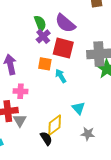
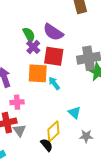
orange square: (45, 64) -> (38, 73), size x1.5

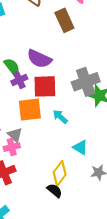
purple cross: (33, 47) -> (19, 80), turned 32
cyan arrow: (54, 83) -> (60, 117), moved
gray triangle: (19, 130) -> (15, 135), moved

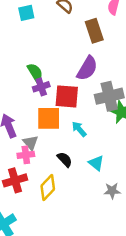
purple semicircle: (39, 59) -> (87, 68), moved, turned -90
yellow diamond: (60, 173) -> (48, 187), moved
black semicircle: (55, 191) -> (65, 159), moved

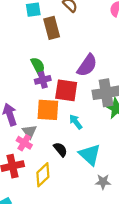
brown rectangle: (94, 31) -> (52, 28), moved
pink cross: (26, 155) -> (24, 143), turned 35
cyan triangle: (96, 163) -> (90, 155), size x1.5

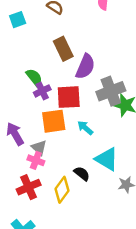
brown rectangle: (52, 28) -> (63, 49), moved
black semicircle: (60, 149) -> (82, 174), moved

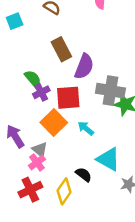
gray cross: (111, 91) -> (110, 91), turned 32
orange square: (54, 121) -> (54, 122), turned -35
pink cross: (36, 160) -> (37, 162), turned 35

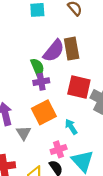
purple semicircle: (84, 67) -> (54, 51), moved
red square: (68, 98) -> (79, 87), moved
pink cross: (37, 162) -> (59, 149), moved

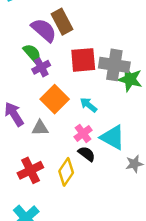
purple semicircle: (54, 51) -> (44, 30), turned -70
gray triangle: (24, 133) -> (40, 128), turned -42

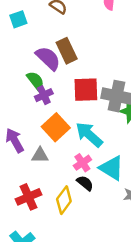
cyan arrow: (89, 105) -> (89, 135), size x1.6

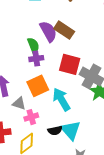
brown rectangle: (67, 51) -> (64, 30), turned -48
pink cross: (82, 163) -> (31, 117), moved
black semicircle: (85, 183) -> (55, 131), moved, turned 112

